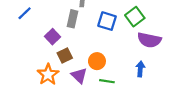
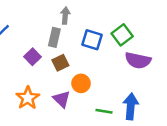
brown square: (65, 56) -> (60, 63), moved
blue arrow: (140, 69) -> (131, 106), moved, size x1.5
green line: (107, 81) -> (104, 111), moved

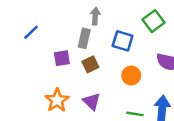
green square: (122, 35) -> (153, 21), moved
purple square: (33, 57) -> (62, 58), turned 35
orange circle: (81, 83) -> (131, 76), moved

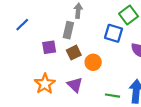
blue square: (123, 41) -> (114, 33), moved
orange circle: (131, 76) -> (93, 62), moved

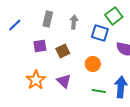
gray arrow: (78, 11) -> (74, 22), moved
gray rectangle: (68, 30) -> (48, 19), moved
orange circle: (93, 62) -> (93, 64), moved

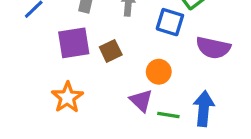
purple square: (40, 46) -> (74, 43), size x1.5
purple triangle: (64, 81) -> (141, 101), moved

